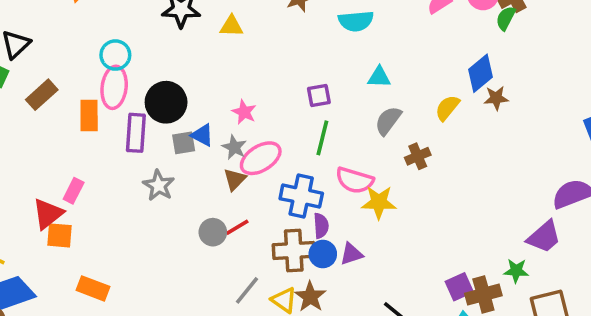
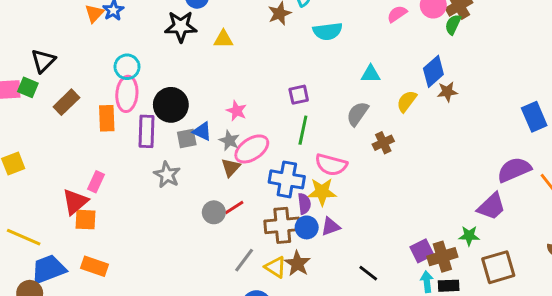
cyan triangle: (379, 77) -> (371, 74), moved
yellow star: (379, 202) -> (322, 192), moved
orange rectangle: (93, 288) -> (95, 266), moved

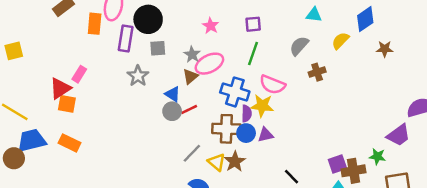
brown star: (447, 92) -> (385, 49), moved
pink star: (237, 111) -> (211, 26), moved
blue triangle: (202, 131) -> (173, 94), moved

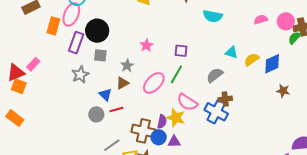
yellow semicircle: (340, 41) -> (252, 60), moved
pink ellipse: (209, 64) -> (154, 83), moved, turned -30
blue cross: (235, 92) -> (216, 112), moved
gray circle: (172, 111) -> (96, 114), moved

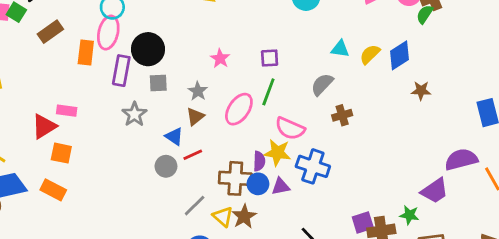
pink rectangle: (33, 64) -> (67, 111), turned 64
orange square: (19, 86) -> (61, 153), moved
blue cross: (216, 112) -> (313, 166), moved

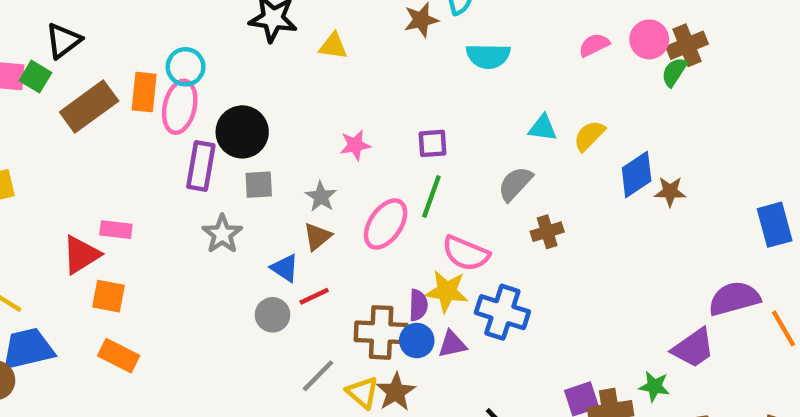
brown rectangle: (50, 32) -> (89, 106), size x1.4
orange rectangle: (86, 53) -> (144, 92), moved
blue diamond: (400, 55) -> (637, 175), moved
pink star: (220, 58) -> (355, 145), turned 30
orange rectangle: (53, 190) -> (119, 356), moved

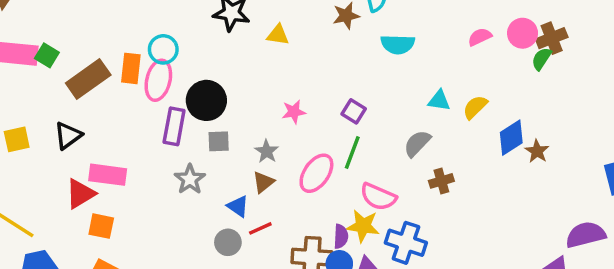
black triangle: (63, 41) -> (68, 136), moved
purple square: (433, 143) -> (354, 111), turned 35
brown star: (670, 192) -> (537, 151), turned 30
pink rectangle: (116, 230) -> (108, 175), size x1.5

